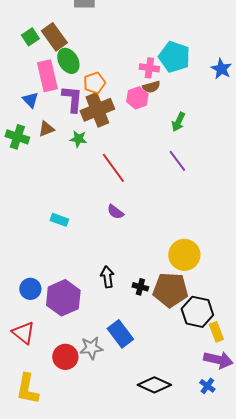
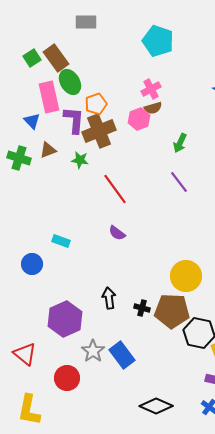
cyan pentagon: (174, 57) -> (158, 41), moved
pink cross: (149, 68) -> (151, 89), turned -36
blue circle: (30, 289) -> (32, 264), moved
gray star: (91, 348) -> (93, 351), moved, turned -30

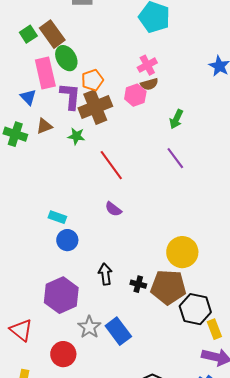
blue circle: (32, 264) -> (67, 240), moved

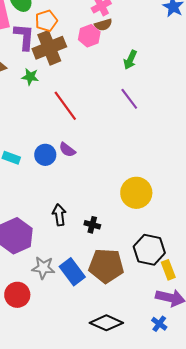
blue circle: (67, 240) -> (45, 155), moved
brown pentagon: (168, 287) -> (106, 266), moved
gray star: (89, 327) -> (43, 268), turned -30

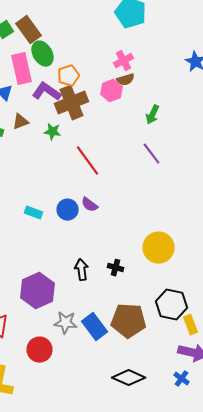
purple L-shape: (24, 37) -> (46, 92), turned -60
black cross: (92, 225) -> (116, 268), moved

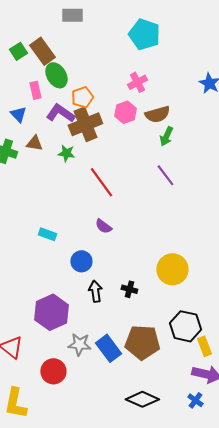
pink rectangle: (22, 69) -> (35, 90), size x0.6
brown semicircle: (126, 80) -> (157, 114), moved, size x1.4
brown triangle: (20, 122) -> (34, 143), turned 30
blue circle: (68, 210) -> (81, 261), moved

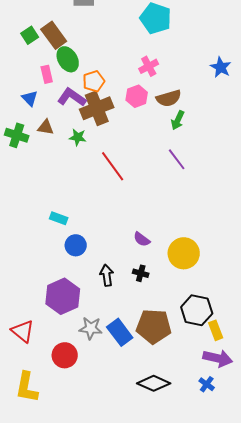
purple semicircle: (103, 226) -> (142, 239), moved
blue circle: (81, 261) -> (76, 245), moved

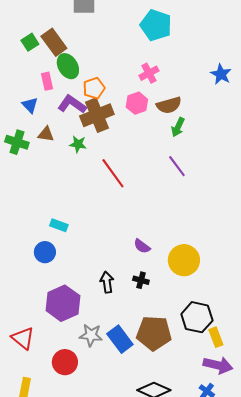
blue circle: (76, 245) -> (45, 252), moved

